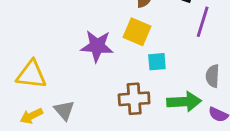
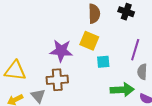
purple line: (203, 22) -> (135, 50), moved
brown cross: (134, 99) -> (57, 80), moved

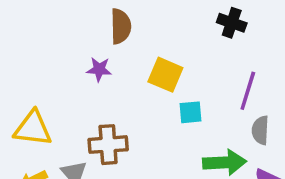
brown semicircle: (94, 14) -> (121, 26), moved
purple star: (61, 51) -> (99, 69), moved, size x0.6

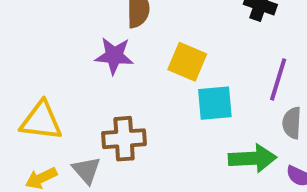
purple star: (99, 69) -> (114, 56), size x1.4
cyan square: (190, 112) -> (215, 103), size x1.4

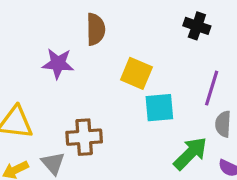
purple star: (114, 56) -> (58, 64), moved
green arrow: (252, 158) -> (190, 153), turned -42

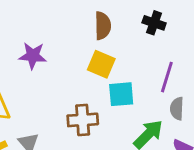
brown semicircle: (96, 29) -> (103, 26), moved
brown cross: (84, 137) -> (83, 120), moved

